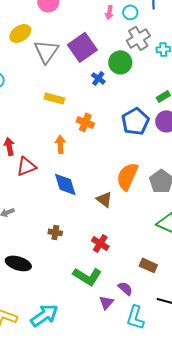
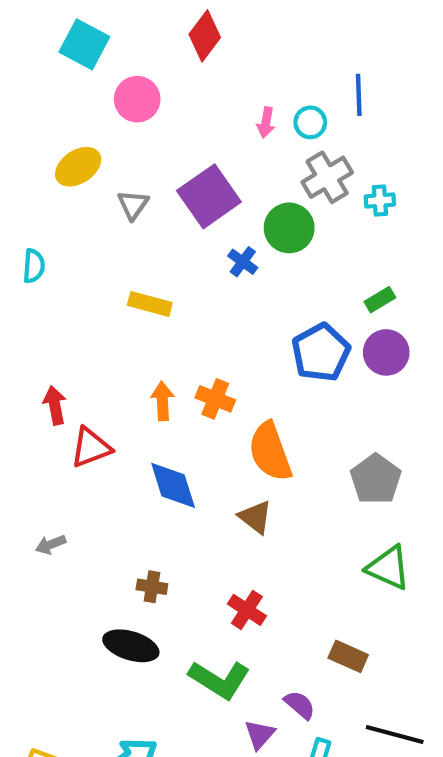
gray triangle: (46, 51) -> (133, 205), size x0.6
orange cross: (85, 122) -> (215, 399), moved
orange semicircle: (127, 176) -> (270, 452), moved, turned -44
black ellipse: (18, 263) -> (131, 646), moved

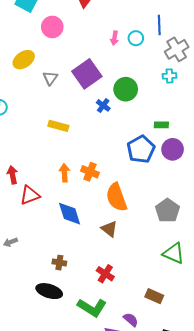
gray cross: (327, 177) -> (177, 49), moved
green rectangle: (380, 300) -> (161, 125), moved, turned 32

